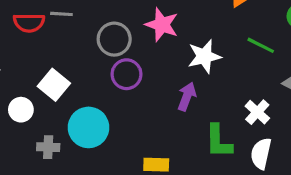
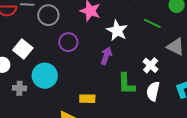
gray circle: (114, 39) -> (48, 15), moved
white star: (204, 56) -> (117, 31), turned -30

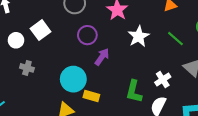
purple arrow: (106, 56) -> (102, 57), moved
cyan circle: (45, 76) -> (73, 79), moved

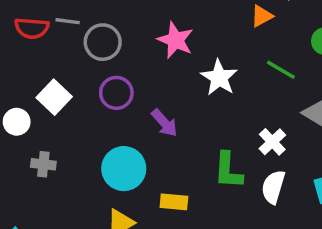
purple circle: (87, 35) -> (116, 93), moved
purple arrow: (102, 57) -> (164, 123), turned 114
yellow rectangle: (91, 96) -> (174, 202), moved

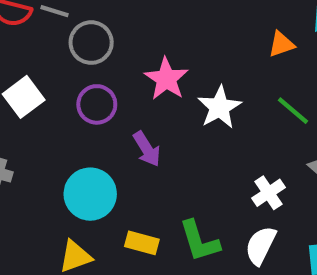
pink star: (175, 40) -> (166, 79), moved
green L-shape: (228, 170) -> (199, 241), moved, turned -30

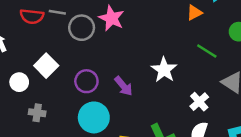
pink star: (166, 79) -> (112, 18), moved
purple circle: (97, 104) -> (86, 81), moved
white star: (219, 107) -> (164, 70), moved

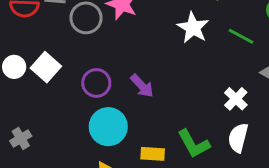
white star: (164, 70) -> (193, 28), moved
white circle: (19, 82) -> (14, 67), moved
gray cross: (37, 113) -> (21, 138), moved, turned -35

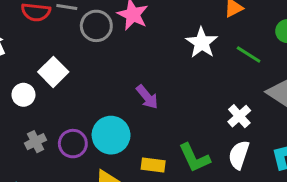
white circle: (14, 67) -> (23, 95), moved
purple circle: (96, 83) -> (73, 144), moved
gray cross: (21, 138) -> (36, 142), moved

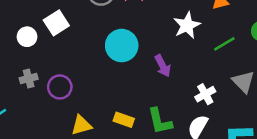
green line: (249, 54) -> (224, 44), turned -75
purple arrow: (147, 97) -> (163, 66), moved
cyan circle: (111, 135) -> (122, 46), moved

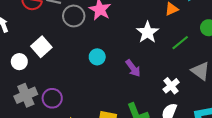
cyan circle: (122, 46) -> (97, 57), size x0.6
gray cross: (29, 78) -> (26, 95), size x1.5

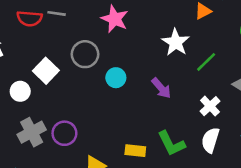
gray circle: (74, 16) -> (85, 54), moved
green line: (180, 43) -> (206, 62), moved

